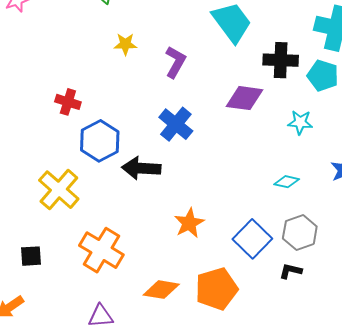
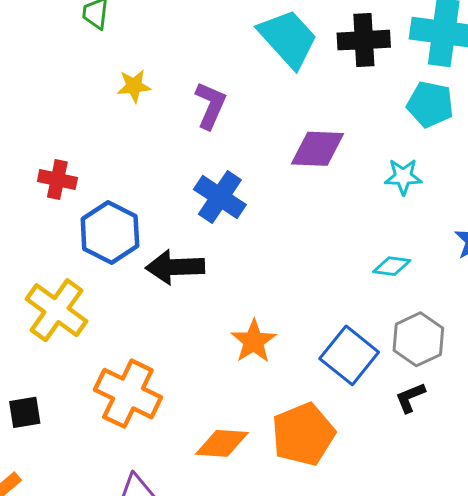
black cross: (281, 60) -> (364, 40), moved
black L-shape: (291, 271) -> (410, 398), turned -30

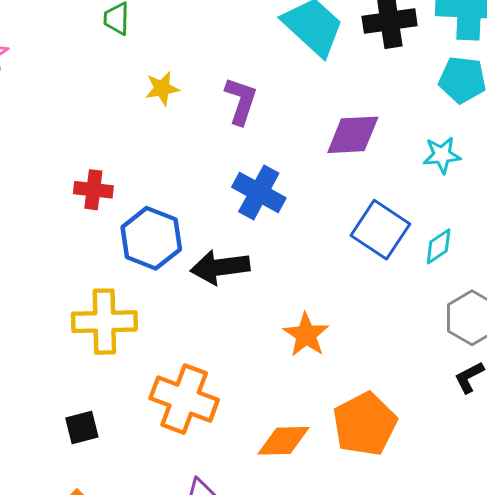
cyan diamond: (392, 266) -> (439, 246), turned -36
yellow cross: (56, 310) -> (104, 322), turned -32
blue square: (349, 355) -> (380, 230), moved

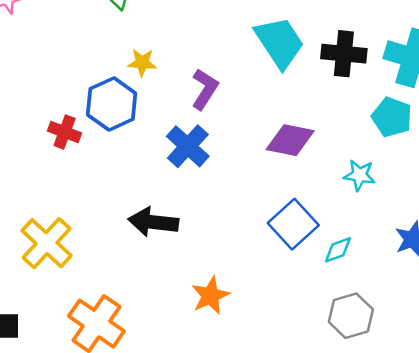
blue cross: (259, 192) -> (188, 146), moved
blue hexagon: (151, 238) -> (112, 104), moved
yellow cross: (104, 322) -> (47, 243), turned 30

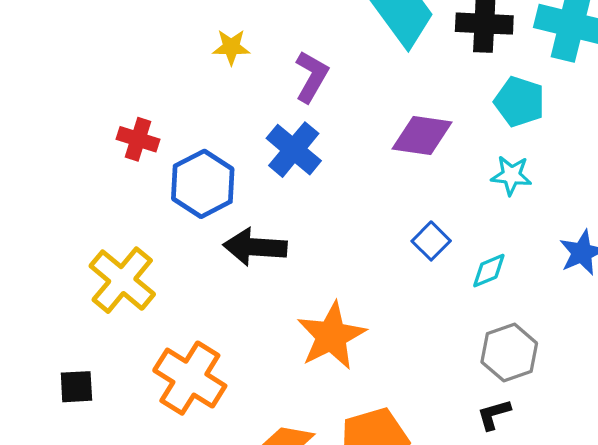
blue hexagon: (112, 104) -> (203, 184), moved
cyan pentagon: (392, 117) -> (519, 102), moved
blue square: (293, 224) -> (431, 241), size x0.6
orange star: (210, 296) -> (331, 336), size x1.4

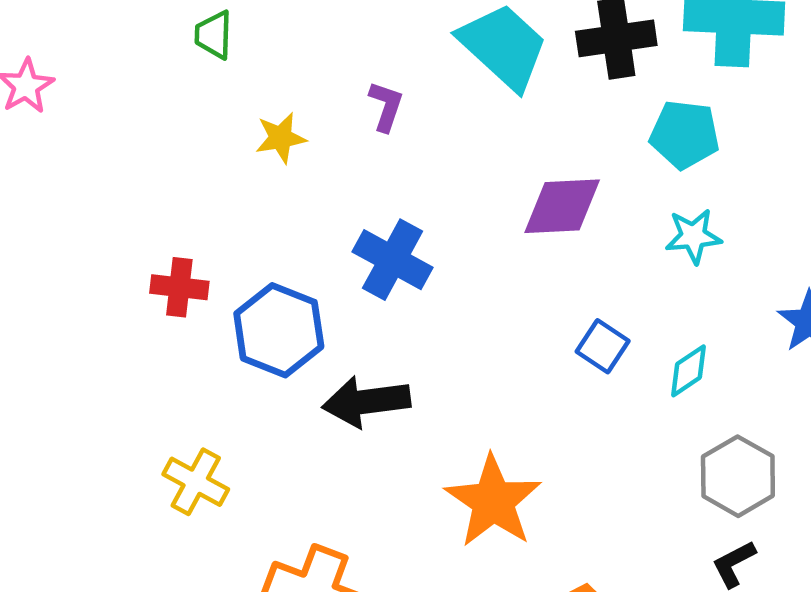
purple L-shape: (311, 77) -> (386, 106), moved, size x0.7
yellow cross: (122, 280) -> (196, 482), size x0.7

